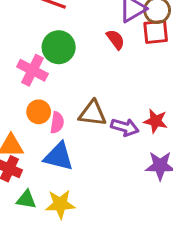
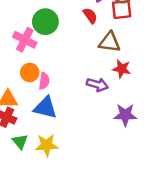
brown triangle: (92, 113) -> (110, 42), moved
red star: (156, 121) -> (122, 69), moved
green triangle: (26, 200) -> (20, 141), turned 42

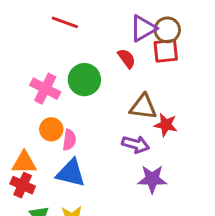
green circle: (45, 22) -> (84, 80), moved
brown triangle: (110, 42) -> (143, 107), moved
purple star: (125, 115) -> (152, 179), moved

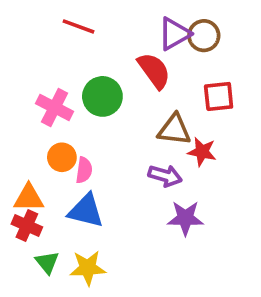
red square: (166, 51) -> (219, 96), moved
red semicircle: (127, 58) -> (154, 71), size x1.5

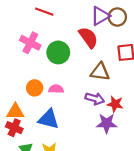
pink cross: (55, 108) -> (30, 43), moved
red star: (202, 152) -> (115, 104), moved
pink semicircle: (84, 170) -> (56, 89), moved, turned -96

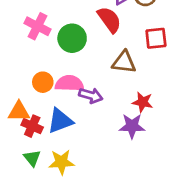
pink semicircle: (56, 89) -> (69, 83), size x1.5
purple arrow: (95, 99) -> (91, 95), moved
blue triangle: (49, 119) -> (60, 121), turned -35
red cross: (14, 128) -> (32, 126), moved

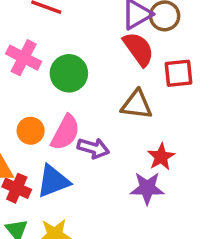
red semicircle: (109, 20) -> (138, 49), moved
pink semicircle: (69, 83) -> (65, 132), turned 116
red star: (143, 102) -> (161, 157), turned 30

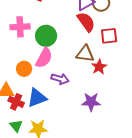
pink cross: (24, 58) -> (20, 27), turned -30
pink semicircle: (65, 132) -> (44, 58), moved
red star: (161, 157) -> (99, 67), moved

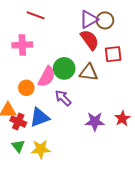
green circle: (46, 36) -> (64, 68), moved
red star: (99, 67) -> (122, 118), moved
purple arrow: (60, 79) -> (63, 98), turned -150

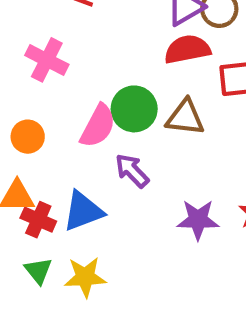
red semicircle: (90, 40) -> (187, 49), turned -65
pink cross: (22, 45) -> (47, 60), turned 30
orange circle: (26, 88) -> (28, 137), moved

